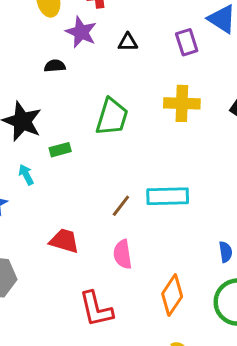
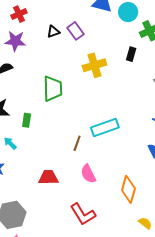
black triangle: (128, 42) -> (53, 32), moved
purple rectangle: (187, 42) -> (76, 31), moved
green rectangle: (60, 150) -> (27, 120), turned -48

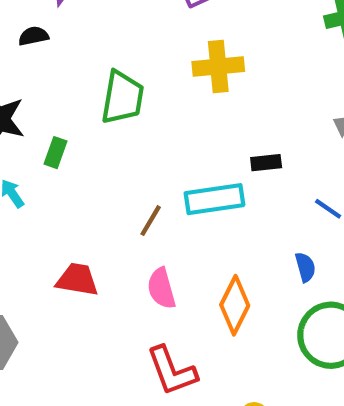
black rectangle: (131, 54) -> (266, 163), moved, turned 56
orange diamond: (128, 189) -> (235, 305), moved
red L-shape: (83, 214) -> (172, 371), moved

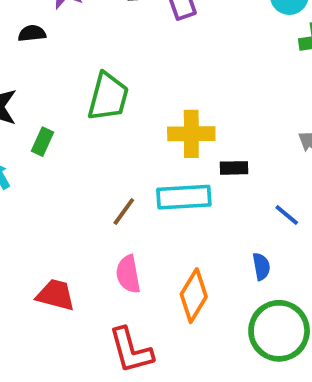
yellow cross: (218, 66) -> (191, 134), moved
red trapezoid: (77, 280) -> (56, 295), moved

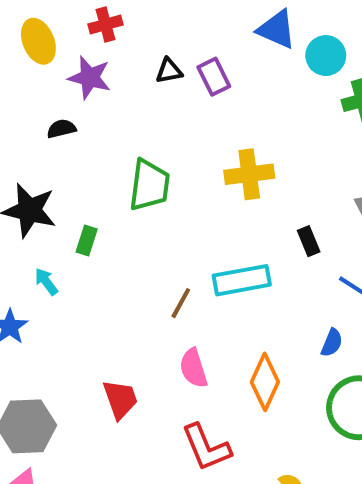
yellow cross: (191, 134) -> (249, 174), moved
black rectangle: (234, 168) -> (309, 241), moved, turned 76
blue semicircle: (261, 266) -> (332, 343), turned 40
red trapezoid: (56, 295) -> (120, 399), turned 63

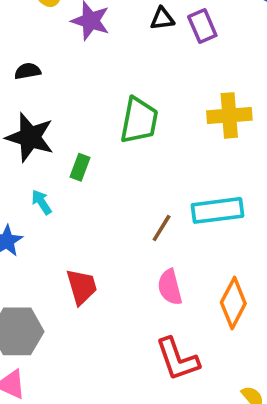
black semicircle: (61, 129) -> (28, 71), moved
red trapezoid: (120, 399) -> (82, 287), moved

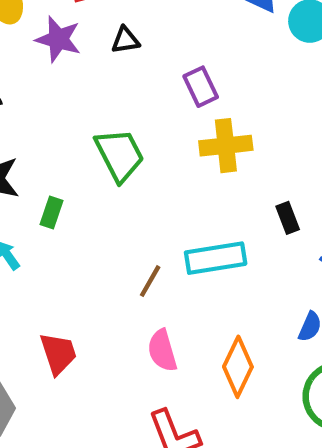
black triangle: (162, 19) -> (125, 40), moved
purple rectangle: (202, 26) -> (201, 87), moved
green trapezoid: (139, 120) -> (119, 155), turned -36

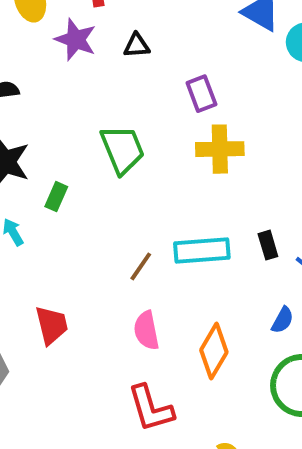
black rectangle: (288, 218) -> (268, 245), moved

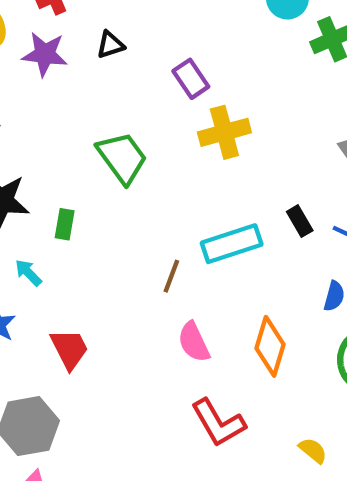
red trapezoid: (52, 325) -> (69, 349), moved

